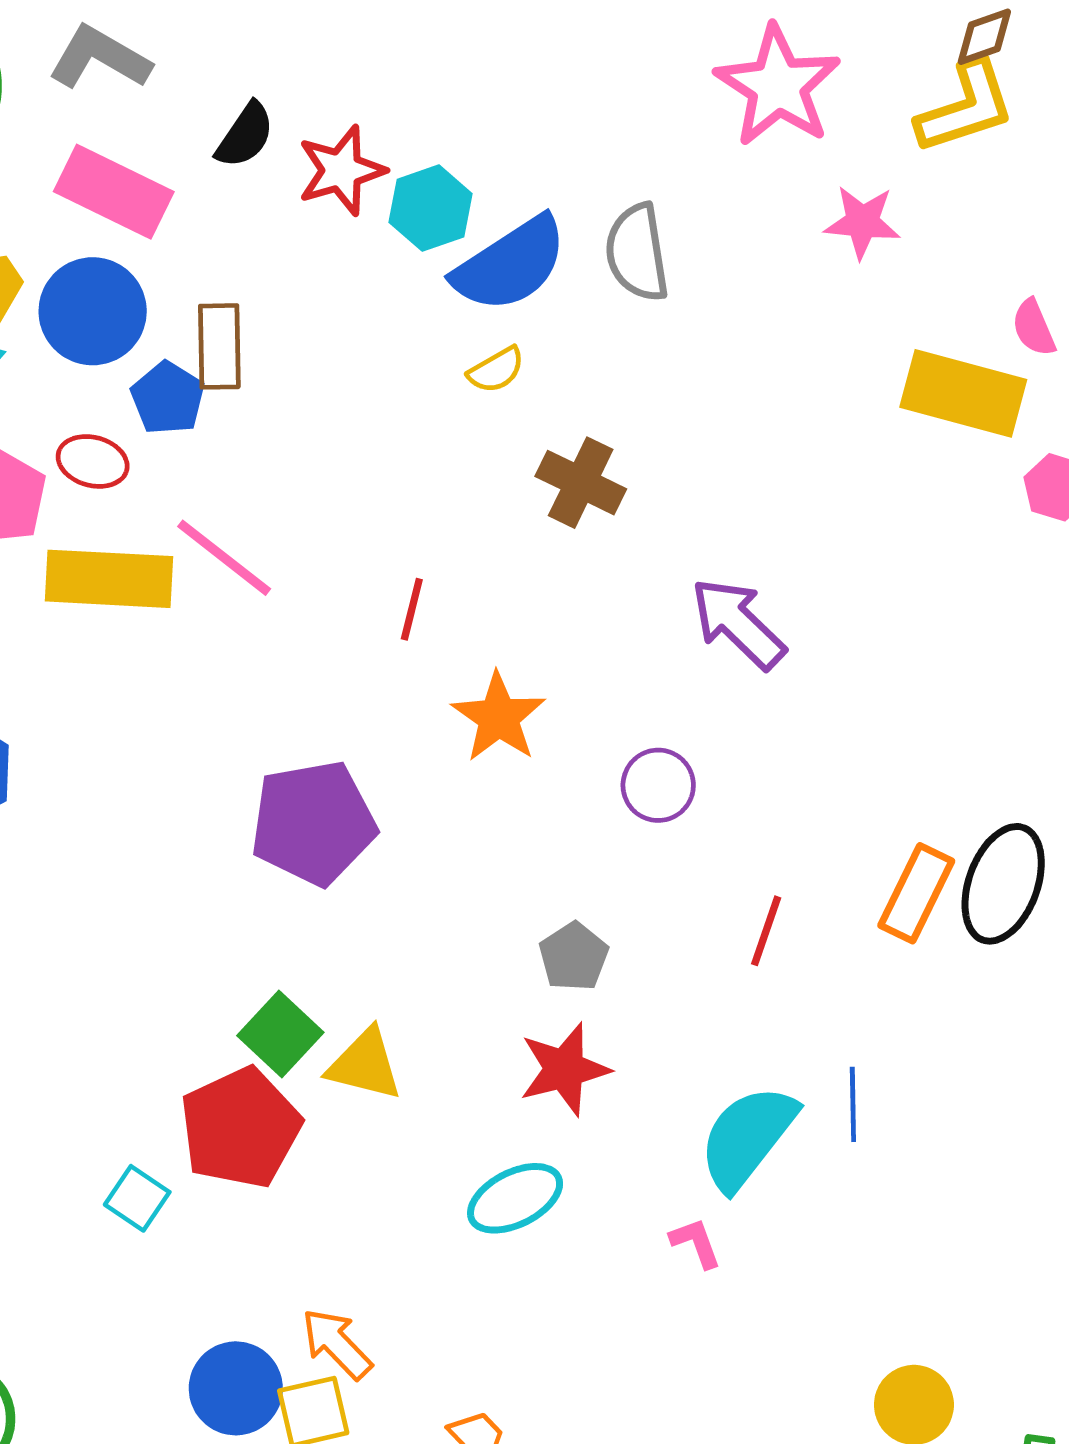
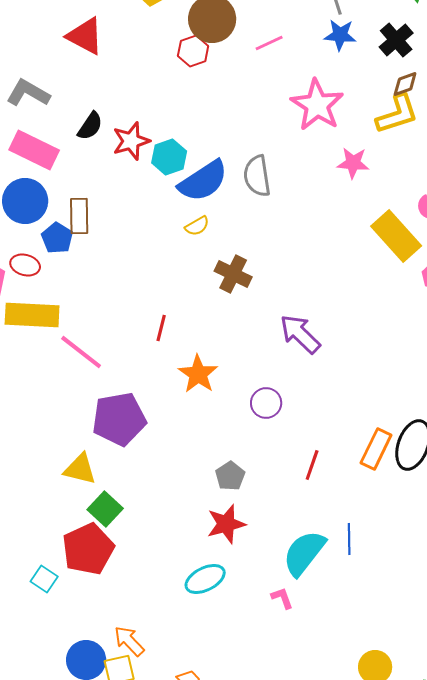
yellow rectangle: (963, 393) -> (396, 236), turned 33
pink line: (224, 558) -> (81, 352), moved
yellow triangle: (365, 1065) -> (80, 469), moved

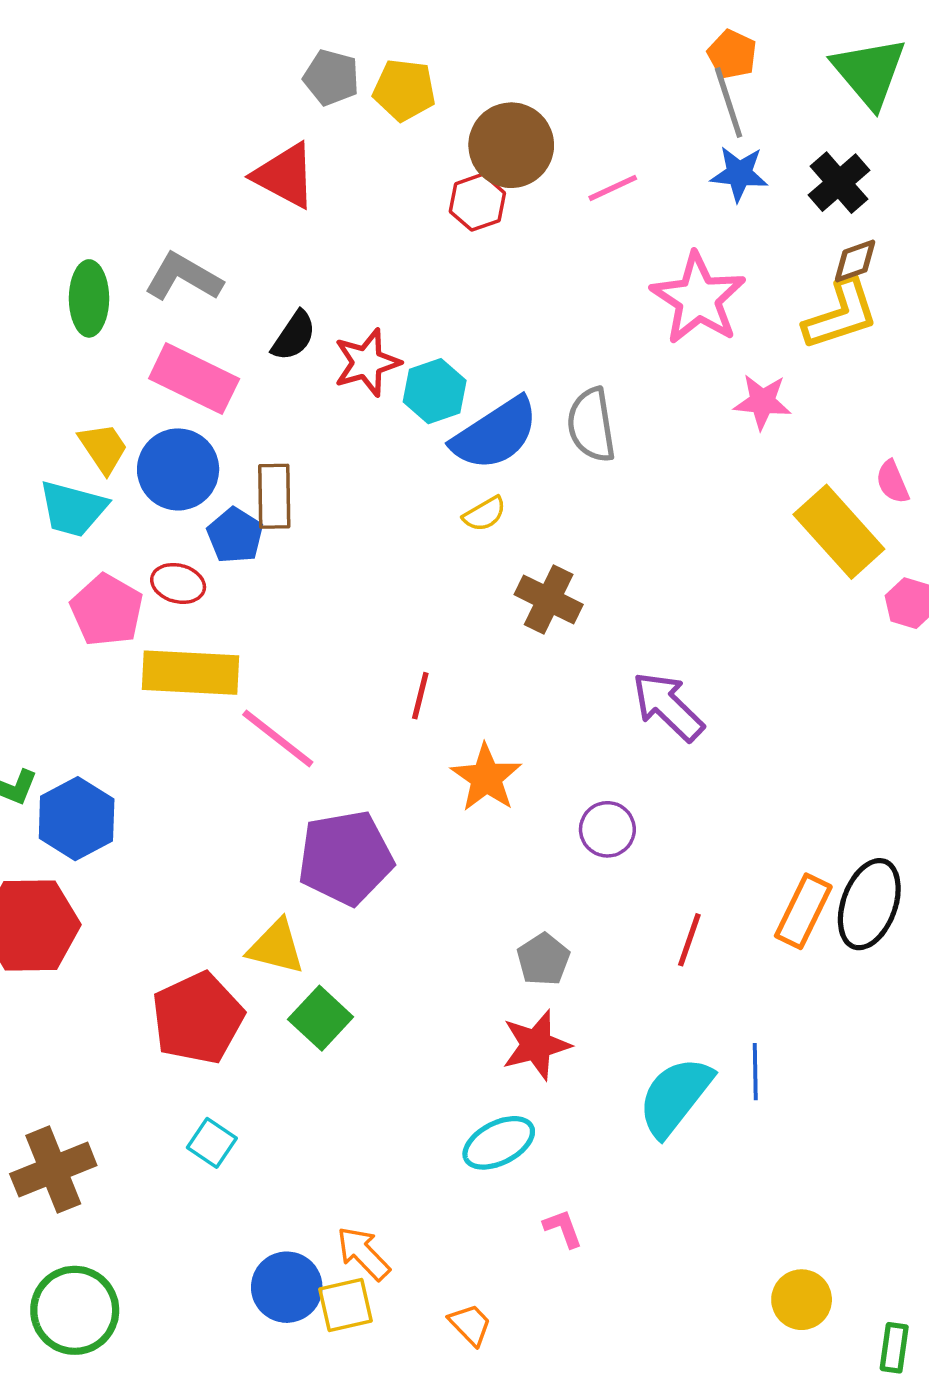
red pentagon: (88, 549) -> (198, 1018), moved
pink L-shape: (282, 598) -> (563, 1228), moved

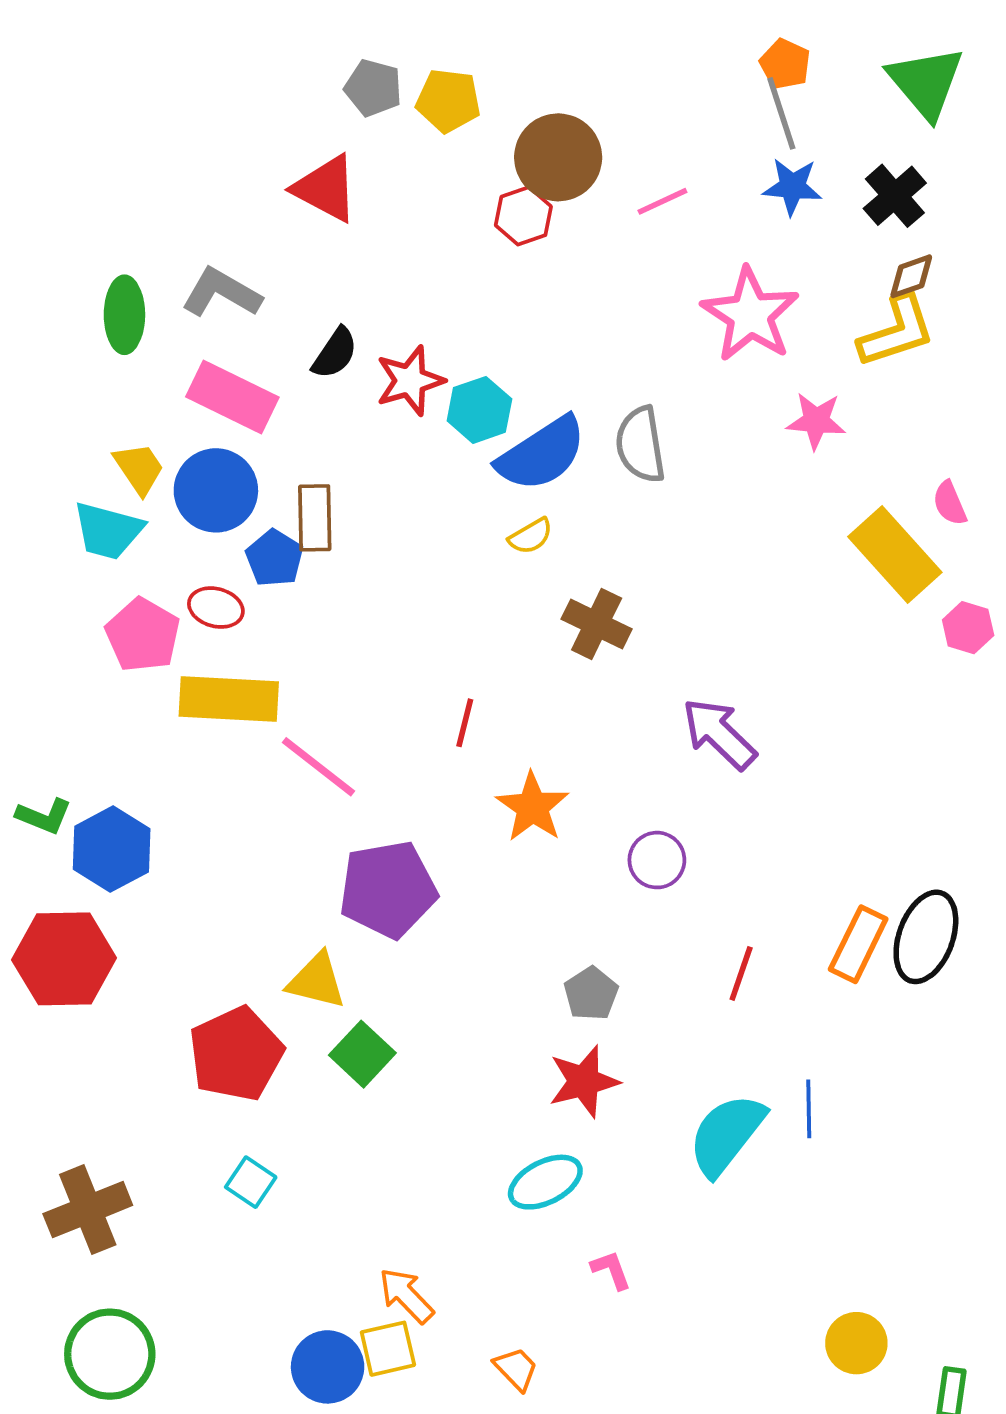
blue circle: (287, 1287) -> (328, 1367), moved

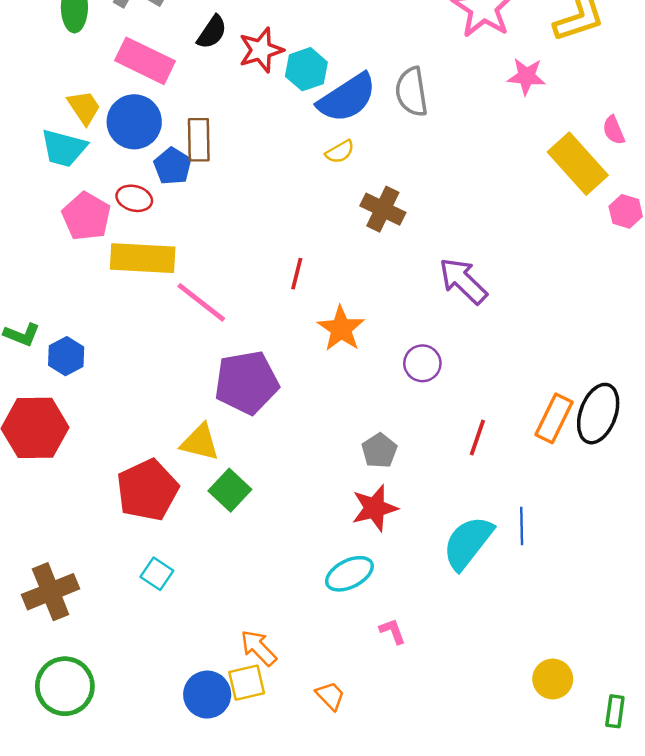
blue hexagon: (112, 849) -> (66, 356), size x0.7

